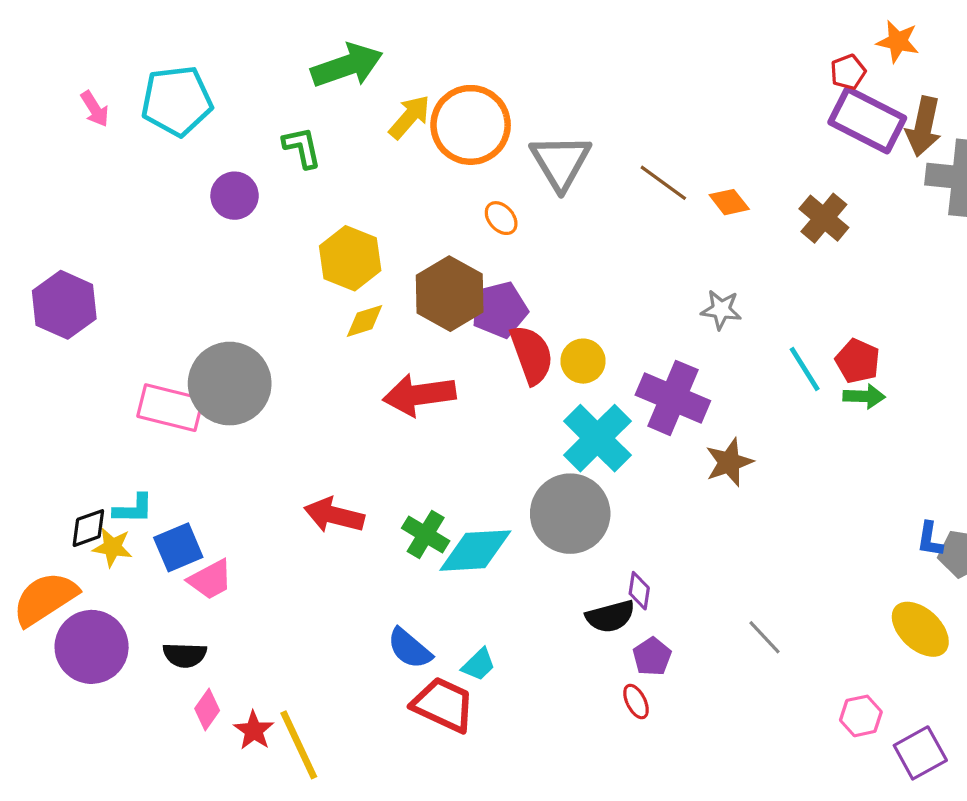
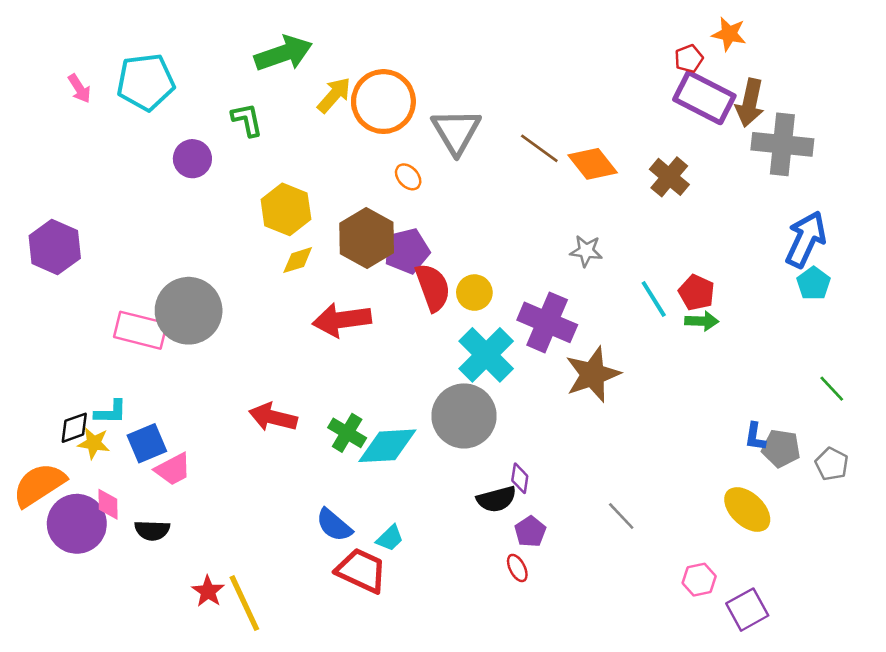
orange diamond: (729, 202) -> (593, 164), size x1.5
brown star: (729, 462) -> (593, 374), size x1.4
pink diamond: (207, 710) -> (108, 504), moved, turned -36

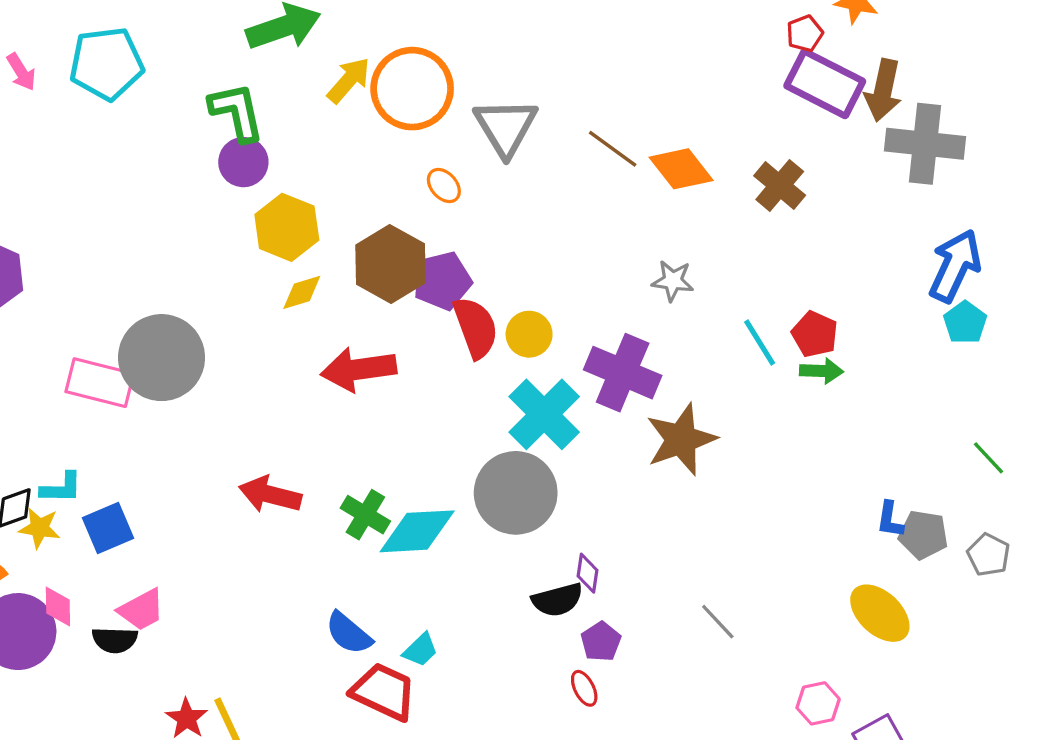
green L-shape: (247, 120) -> (237, 112), size x1.4
purple circle: (192, 159) -> (243, 162), moved
pink trapezoid: (173, 469) -> (141, 610), moved

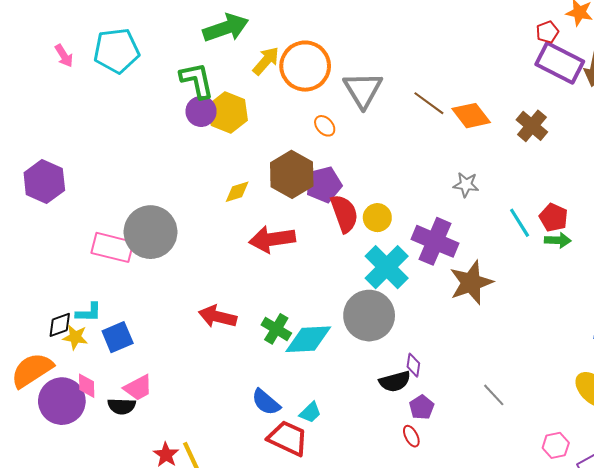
yellow hexagon: (287, 227) -> (228, 112), moved

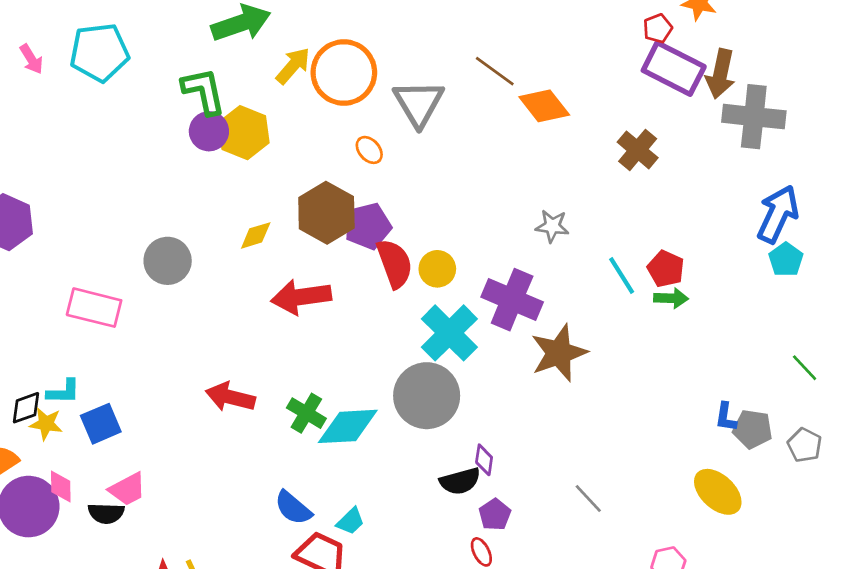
brown line: (429, 103) -> (495, 71), moved
orange diamond: (471, 116) -> (544, 106), moved
gray circle: (151, 232) -> (168, 261), moved, size x0.7

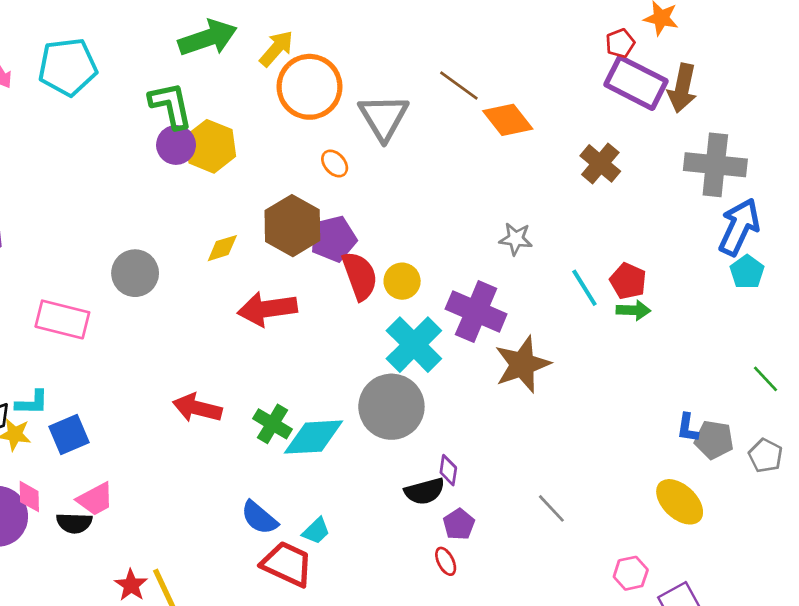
yellow arrow: (293, 66) -> (276, 48), moved
gray cross: (754, 117) -> (715, 165), moved

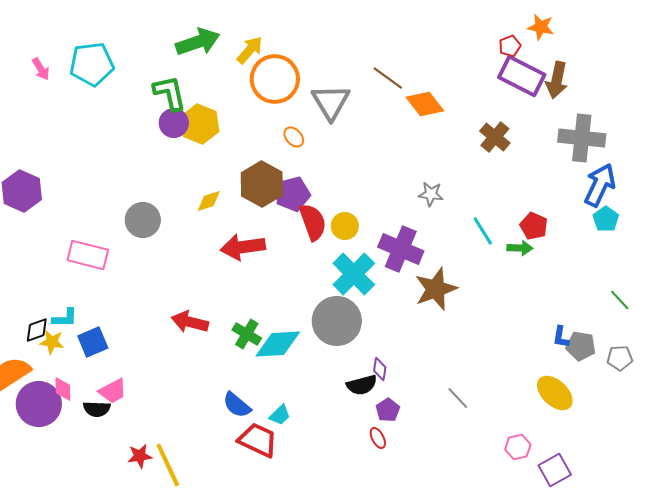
red pentagon: (628, 281) -> (534, 226), moved
gray pentagon: (766, 456) -> (620, 358), turned -30
red star: (131, 585) -> (140, 456), turned 30

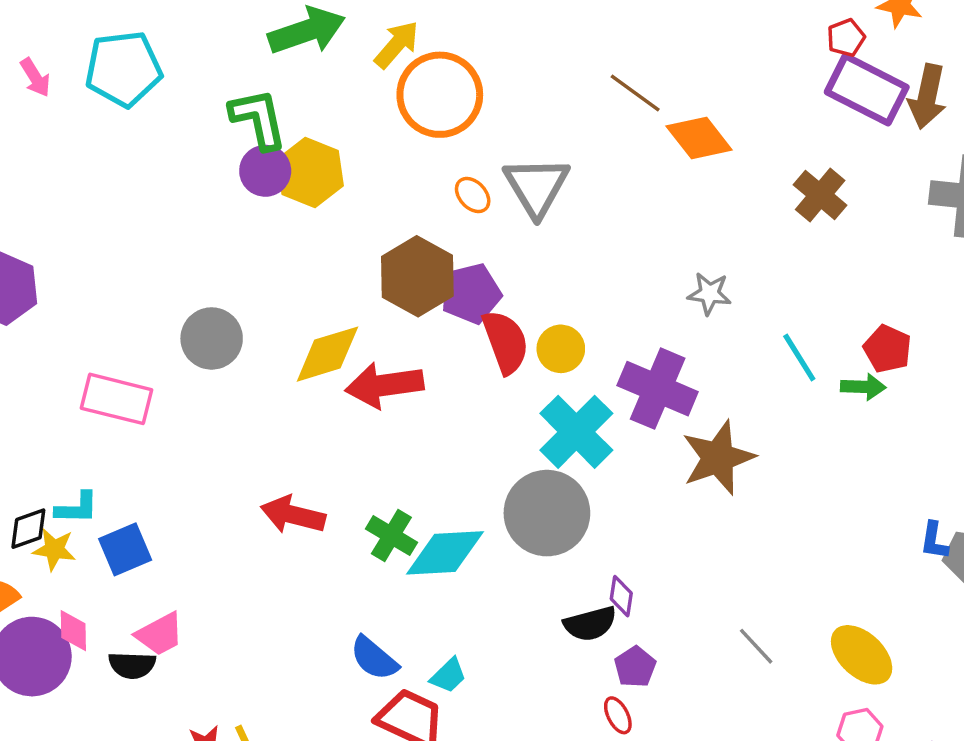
gray triangle: (331, 102) -> (537, 186), moved
yellow diamond: (209, 201) -> (327, 354), moved, size x1.6
yellow ellipse: (555, 393) -> (862, 655), moved

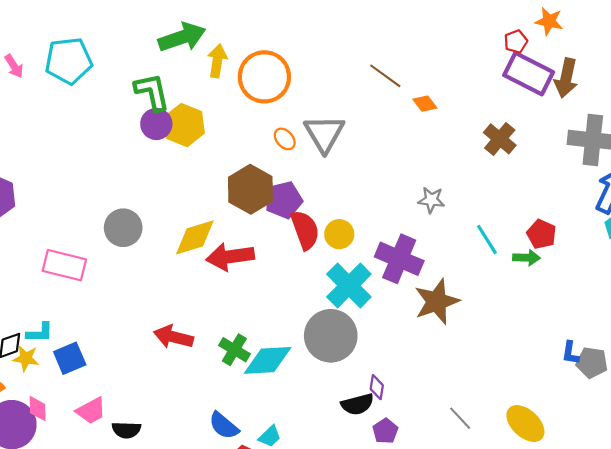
yellow arrow: (397, 45) -> (217, 61), moved, turned -32
orange diamond: (699, 138) -> (425, 104), size x0.6
black semicircle: (132, 665) -> (126, 430), moved

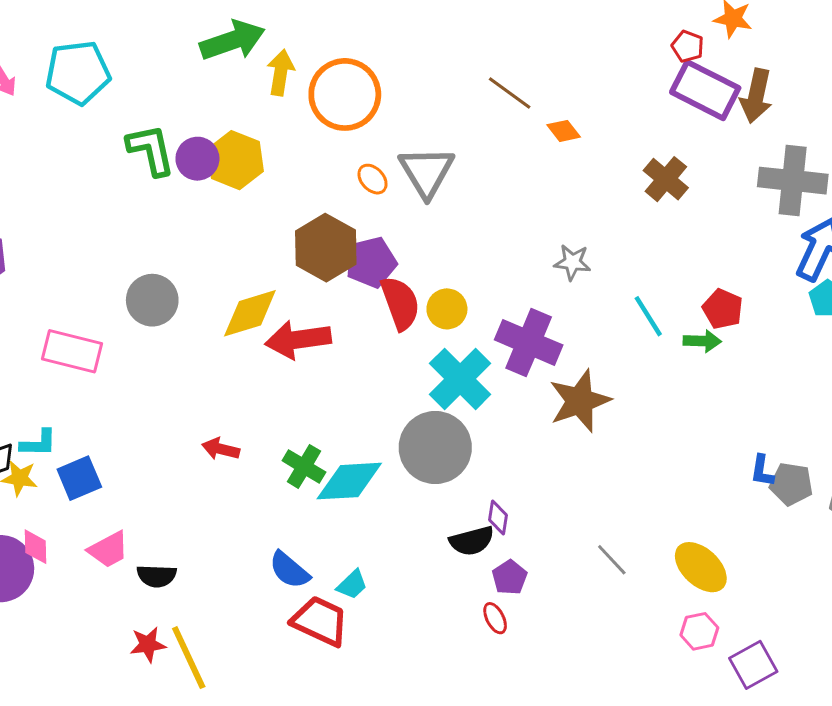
red pentagon: (516, 42) -> (688, 46), turned -30
green L-shape: (152, 92) -> (151, 150), moved
red arrow: (173, 337) -> (221, 449), size x0.7

